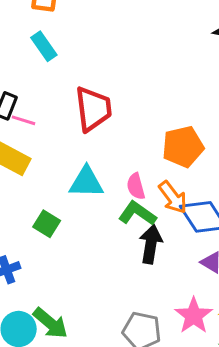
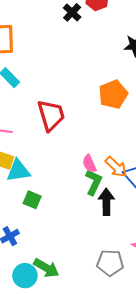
orange pentagon: (183, 147) -> (113, 94), moved
cyan triangle: (86, 182) -> (18, 171), moved
green L-shape: (137, 213) -> (94, 182), turned 90

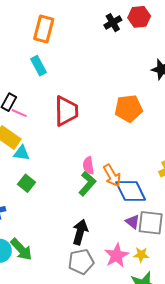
cyan triangle: (18, 171) -> (22, 153), size x0.7
black arrow: (106, 202) -> (80, 232), moved
gray pentagon: (110, 263) -> (81, 262), turned -30

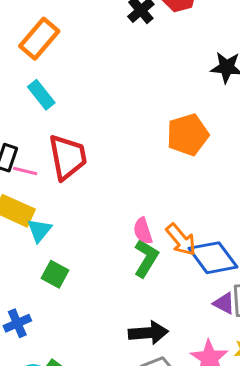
orange rectangle: (44, 29) -> (39, 39), turned 36
red trapezoid: (66, 111) -> (68, 157), moved
cyan triangle: (22, 153) -> (39, 230), turned -48
black arrow: (80, 232) -> (148, 333), turned 80

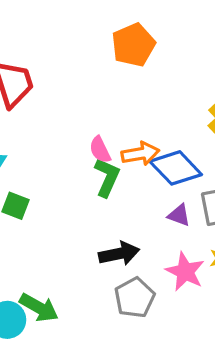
orange arrow: (181, 240) -> (140, 154), turned -52
purple triangle: (224, 303) -> (179, 215), moved

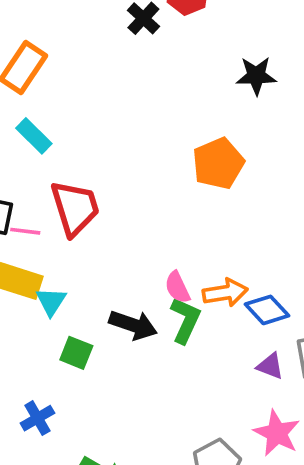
blue diamond: (176, 168) -> (267, 310), size x0.7
black arrow: (119, 254) -> (133, 325), moved, turned 30

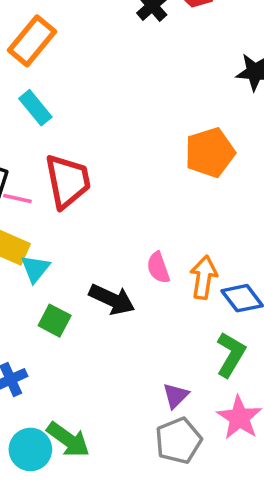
orange arrow: (225, 293) -> (204, 277), turned -78
green L-shape: (185, 320) -> (231, 355), moved
purple triangle: (270, 366) -> (176, 396), moved, turned 48

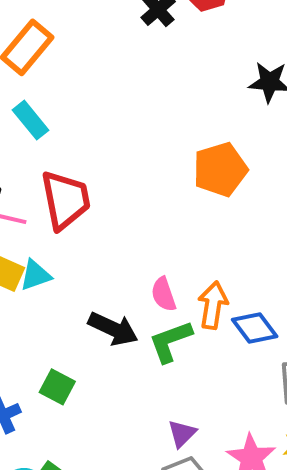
cyan triangle: (35, 269) -> (35, 275), moved, turned 32
green square: (55, 321) -> (57, 387), moved
green L-shape: (231, 355) -> (170, 341), moved, turned -141

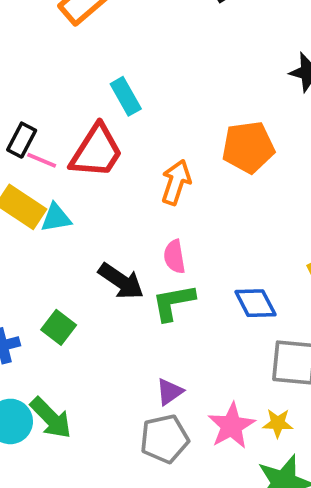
cyan rectangle: (31, 120) -> (126, 96), moved
red trapezoid: (65, 200) -> (96, 151), turned 34
orange arrow: (213, 305) -> (176, 182), moved

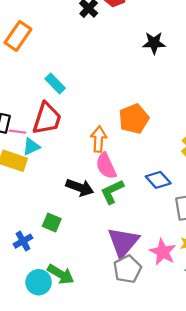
orange pentagon: (248, 147) -> (134, 119), moved
orange arrow: (176, 182) -> (99, 139), moved
cyan triangle: (56, 218) -> (31, 147), moved
pink semicircle: (174, 257) -> (106, 166), size x1.4
purple triangle: (170, 392) -> (123, 242), size x2.0

